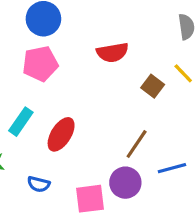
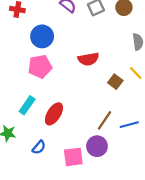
blue line: (172, 168) -> (129, 125), moved
blue semicircle: (39, 184) -> (39, 147), turned -64

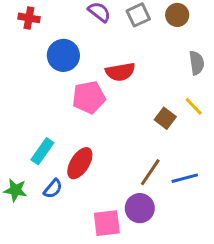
red semicircle: (88, 59) -> (120, 72), moved
pink pentagon: (40, 67) -> (89, 97), moved
blue semicircle: (39, 147) -> (53, 189), moved

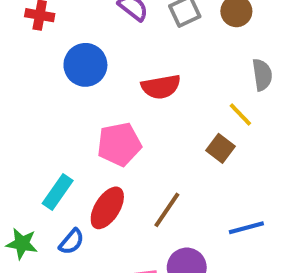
pink pentagon: (89, 97) -> (119, 144), moved
yellow line: (194, 106) -> (240, 115), moved
brown line: (150, 172) -> (167, 210), moved

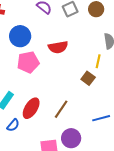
yellow line: (240, 115) -> (98, 61), turned 56
pink pentagon: (119, 144) -> (28, 62), moved

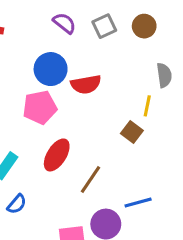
blue circle: (20, 36) -> (51, 69), moved
red ellipse: (31, 108) -> (57, 155), moved
blue line: (101, 118) -> (138, 203), moved

